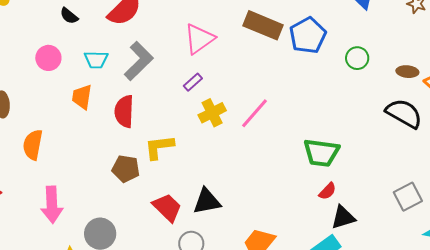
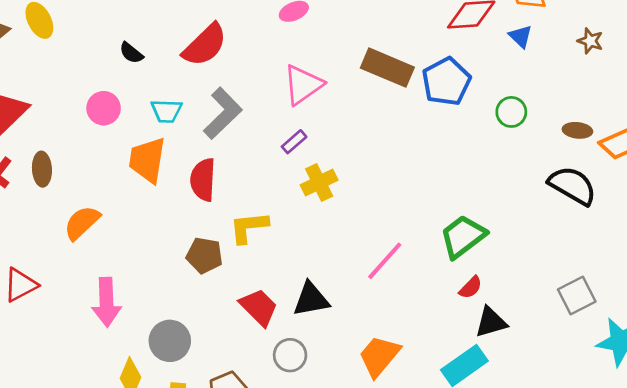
orange trapezoid: (82, 97) -> (147, 160), size x1.4
pink line: (255, 113) -> (385, 261), moved
orange semicircle: (33, 145) -> (82, 223), turned 36
green trapezoid: (321, 153) -> (463, 236), turned 135

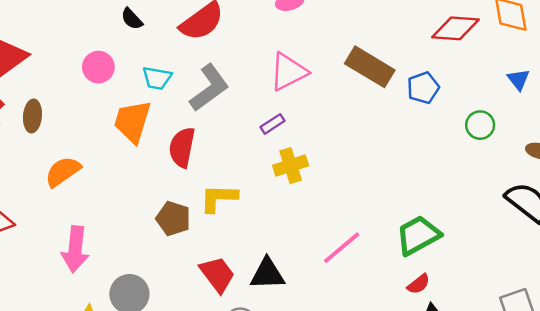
blue triangle: (520, 36) -> (518, 79), moved
blue pentagon: (446, 81) -> (423, 88), size x0.7

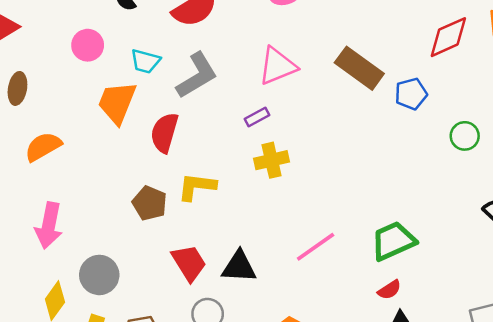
red diamond: (456, 28) -> (448, 37), turned -33

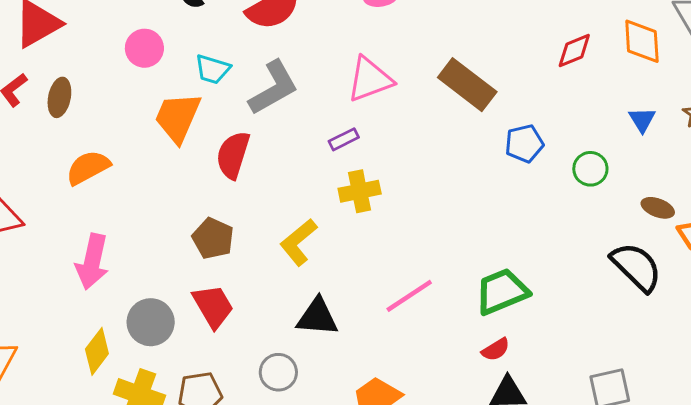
red diamond: (448, 37) -> (574, 50), size x0.7
blue pentagon: (411, 94) -> (524, 143), moved
yellow L-shape: (197, 187) -> (299, 242), moved, turned -48
red trapezoid: (189, 263) -> (213, 306), moved

